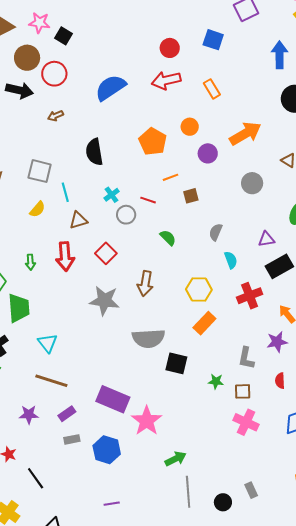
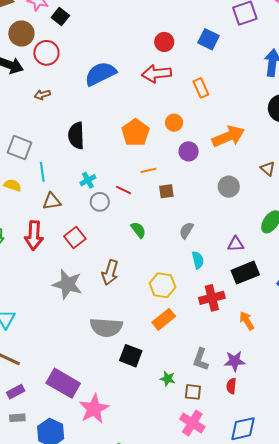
yellow semicircle: (37, 209) -> (13, 185), turned -120
purple star: (277, 342) -> (235, 361), moved

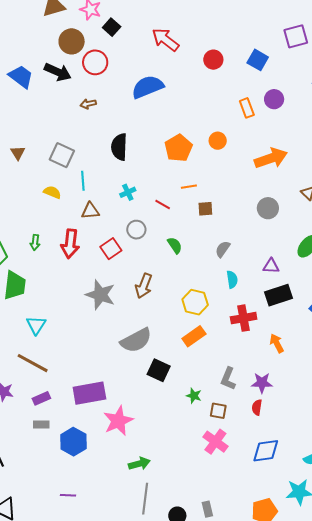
red arrow: (157, 74) -> (165, 40), moved, turned 40
purple circle: (189, 151) -> (274, 99), moved
gray circle: (100, 202) -> (136, 230), moved
gray semicircle: (106, 327) -> (136, 340), turned -36
purple rectangle: (63, 383) -> (89, 393), turned -44

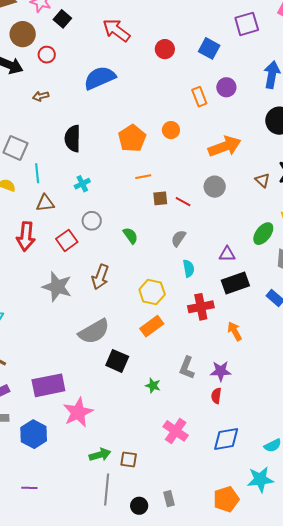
red circle: (95, 62) -> (47, 55), size x0.7
red line: (163, 205) -> (183, 202), moved
gray circle: (268, 208) -> (215, 187), moved
brown square: (218, 411) -> (129, 460), moved

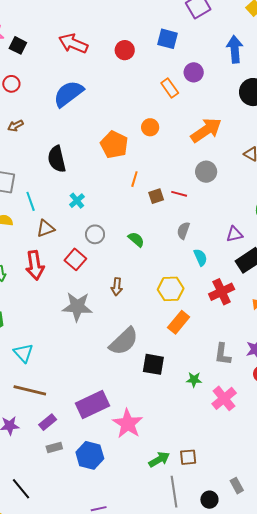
orange line: (143, 177) -> (134, 179), turned -49
brown arrow: (100, 277) -> (117, 287), size x0.7
pink cross: (176, 431) -> (224, 398), moved, turned 30

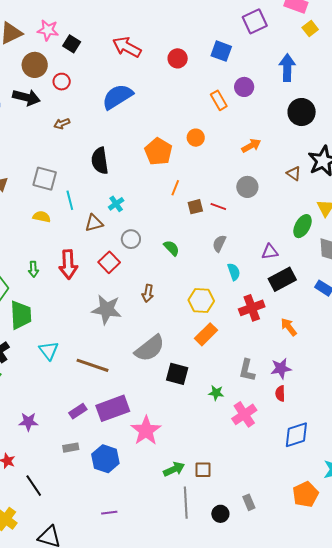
orange arrow: (206, 130) -> (251, 146), size x0.6
brown triangle: (46, 228) -> (94, 223), moved
brown line: (30, 390) -> (92, 365), moved
purple rectangle: (48, 422) -> (78, 411), moved

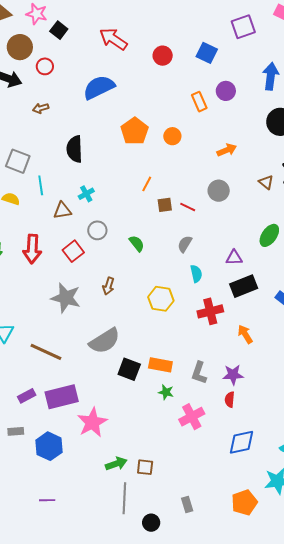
orange pentagon: (158, 152) -> (135, 131), moved
orange rectangle: (206, 334) -> (160, 365), moved, turned 50
black circle: (220, 514) -> (151, 523), moved

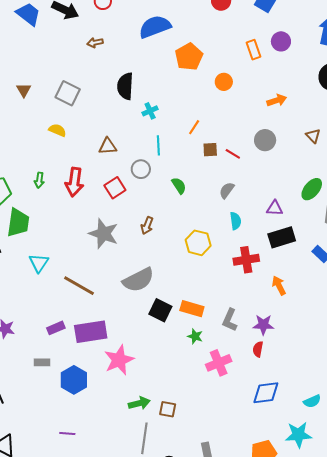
orange pentagon: (135, 131) -> (189, 57), moved
cyan line: (41, 185) -> (158, 145), moved
cyan cross: (86, 194) -> (150, 111), moved

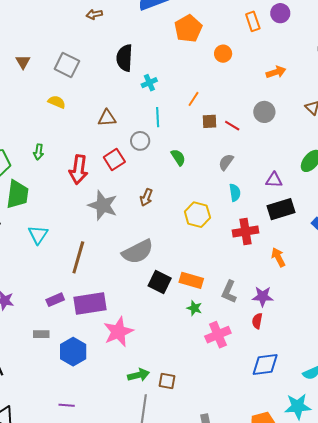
red arrow: (74, 182) -> (79, 170), moved
brown line: (79, 286) -> (78, 257), turned 76

